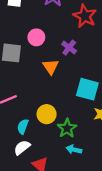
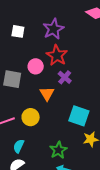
red star: (85, 16) -> (57, 55), moved
yellow circle: (47, 114) -> (31, 117), moved

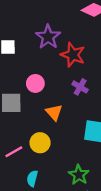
red star: (57, 55) -> (73, 55), moved
purple cross: (65, 77) -> (80, 87), moved

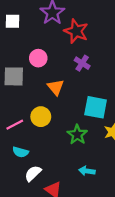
green star: (79, 175) -> (77, 135), moved
cyan semicircle: (32, 178) -> (20, 152), moved, turned -91

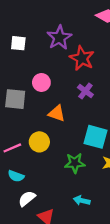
orange triangle: (56, 87) -> (57, 113), turned -36
green star: (77, 135) -> (75, 163), turned 30

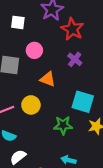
white square: (18, 43) -> (18, 22), moved

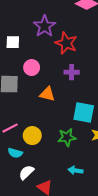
purple cross: (75, 59) -> (72, 72), turned -32
yellow circle: (31, 105) -> (32, 136), moved

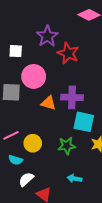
pink circle: (32, 68) -> (34, 76), size x1.5
purple cross: (72, 72) -> (72, 97), moved, size x1.5

